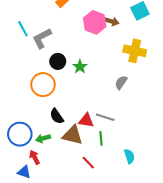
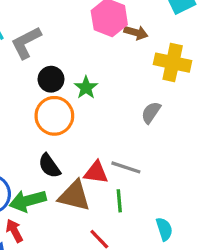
brown arrow: (112, 21) -> (136, 33), moved
orange circle: (43, 85) -> (54, 116), moved
green arrow: (43, 138) -> (28, 201), size x1.5

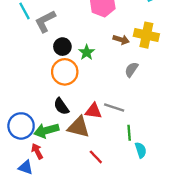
brown arrow: (136, 33) -> (121, 40), moved
green line: (119, 201) -> (129, 133), moved

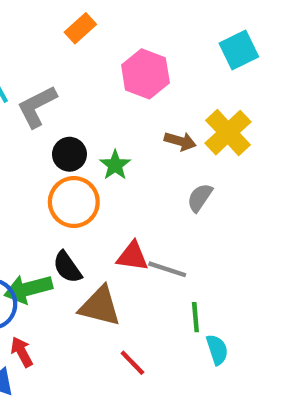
yellow cross: (146, 35) -> (228, 133), turned 35
red triangle: (93, 111) -> (132, 256), moved
green arrow: (46, 131) -> (28, 289), moved

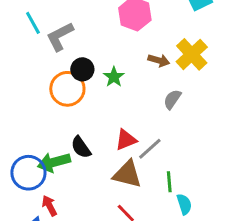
orange circle: (74, 202) -> (67, 89), moved
red triangle: (132, 256) -> (126, 140), turned -30
gray line: (167, 269) -> (150, 149), turned -60
brown triangle: (100, 306) -> (127, 174), moved

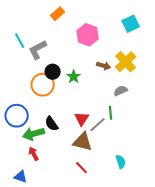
gray semicircle: (172, 99) -> (121, 91), moved, turned 32
red triangle: (126, 140) -> (82, 119), turned -35
blue circle: (28, 173) -> (17, 116), moved
green line: (169, 182) -> (111, 113), moved
red arrow: (49, 206) -> (34, 154), moved

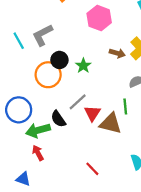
cyan line: (20, 41) -> (19, 41), moved
gray line: (98, 125) -> (78, 102), moved
brown triangle: (83, 142) -> (110, 123), moved

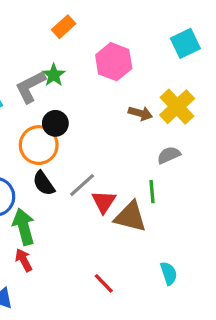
green star: (83, 66) -> (54, 75), moved
black semicircle: (58, 119) -> (44, 183), moved
green arrow: (38, 130) -> (24, 227), turned 90

